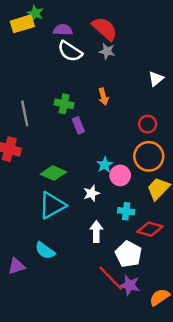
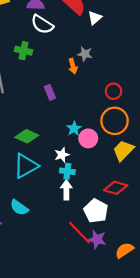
gray star: (107, 51) -> (85, 54), moved
white triangle: (156, 79) -> (95, 18), moved
green cross: (64, 104) -> (24, 51), moved
cyan cross: (126, 211) -> (67, 171), moved

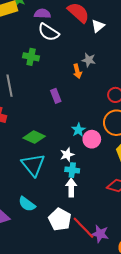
cyan triangle: (26, 166) -> (33, 165), turned -40
white pentagon: (96, 211) -> (60, 219), moved

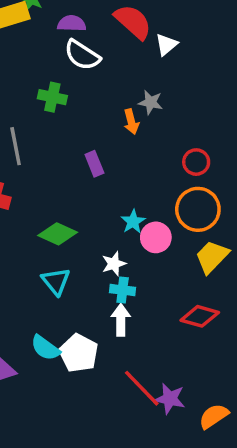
cyan triangle: (33, 165) -> (56, 281), size x0.7
white pentagon: (60, 219) -> (79, 353), moved

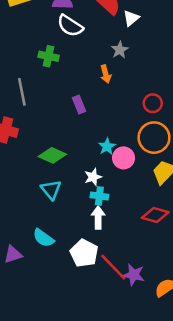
gray star: (151, 102) -> (120, 50), moved, turned 30
white pentagon: (79, 353) -> (84, 253), moved

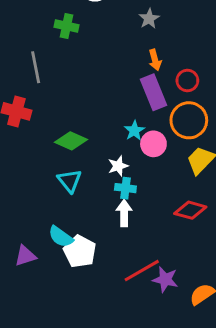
orange arrow: (106, 74) -> (155, 60), moved
purple rectangle: (79, 105) -> (153, 92), moved, size x1.6
white pentagon: (84, 253) -> (80, 251), moved
red line: (113, 267) -> (142, 271), turned -76

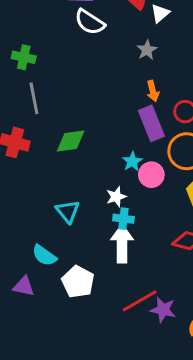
green cross: (67, 26) -> (24, 57), moved
green diamond: (71, 141) -> (71, 141), moved, turned -32
white arrow: (124, 213) -> (122, 244), size x1.4
cyan semicircle: (61, 237) -> (44, 255), moved
purple triangle: (25, 256) -> (24, 286), turned 30

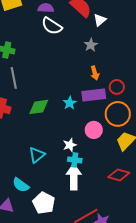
purple rectangle: (151, 123) -> (94, 95), turned -75
cyan star: (132, 161) -> (70, 103), moved
cyan triangle: (68, 211) -> (37, 155), turned 30

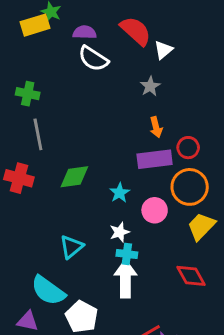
cyan star: (70, 103) -> (120, 193), moved
red diamond: (119, 175) -> (191, 276), turned 45
cyan semicircle: (21, 185) -> (48, 291), size x1.4

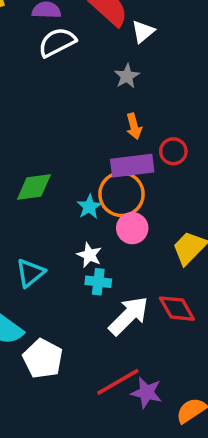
white semicircle: (93, 59) -> (57, 42), turned 120
orange circle: (190, 187) -> (121, 194), moved
white star: (120, 232) -> (89, 255), turned -30
white arrow: (125, 279) -> (129, 316), moved, turned 45

